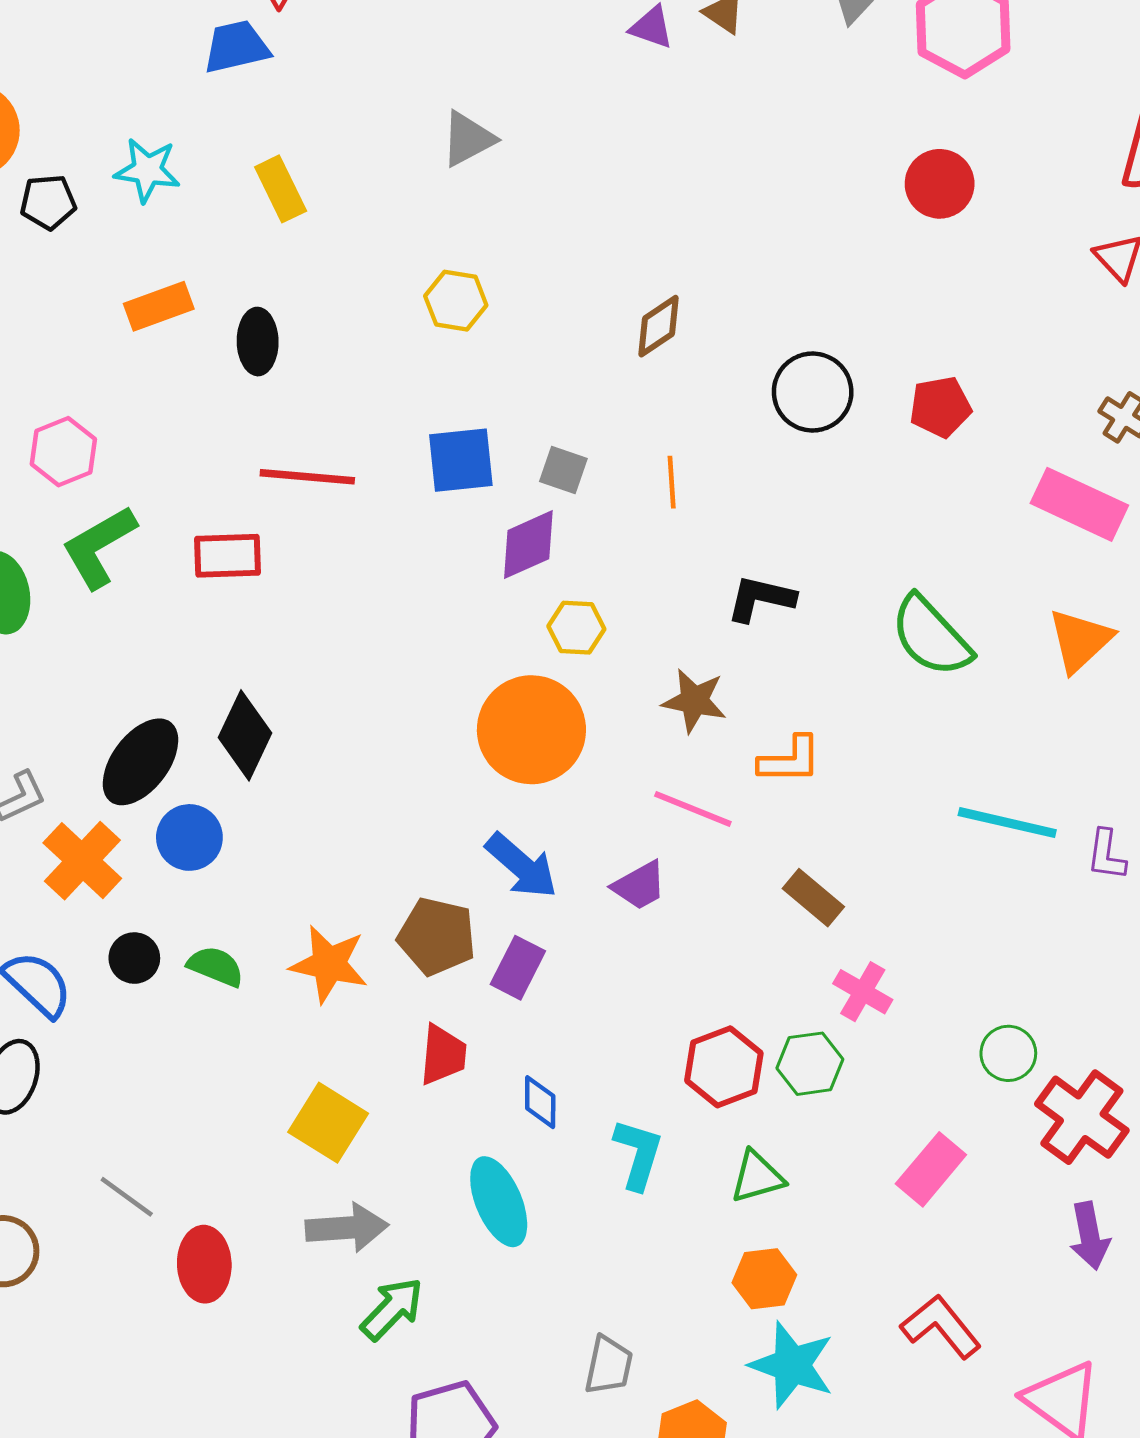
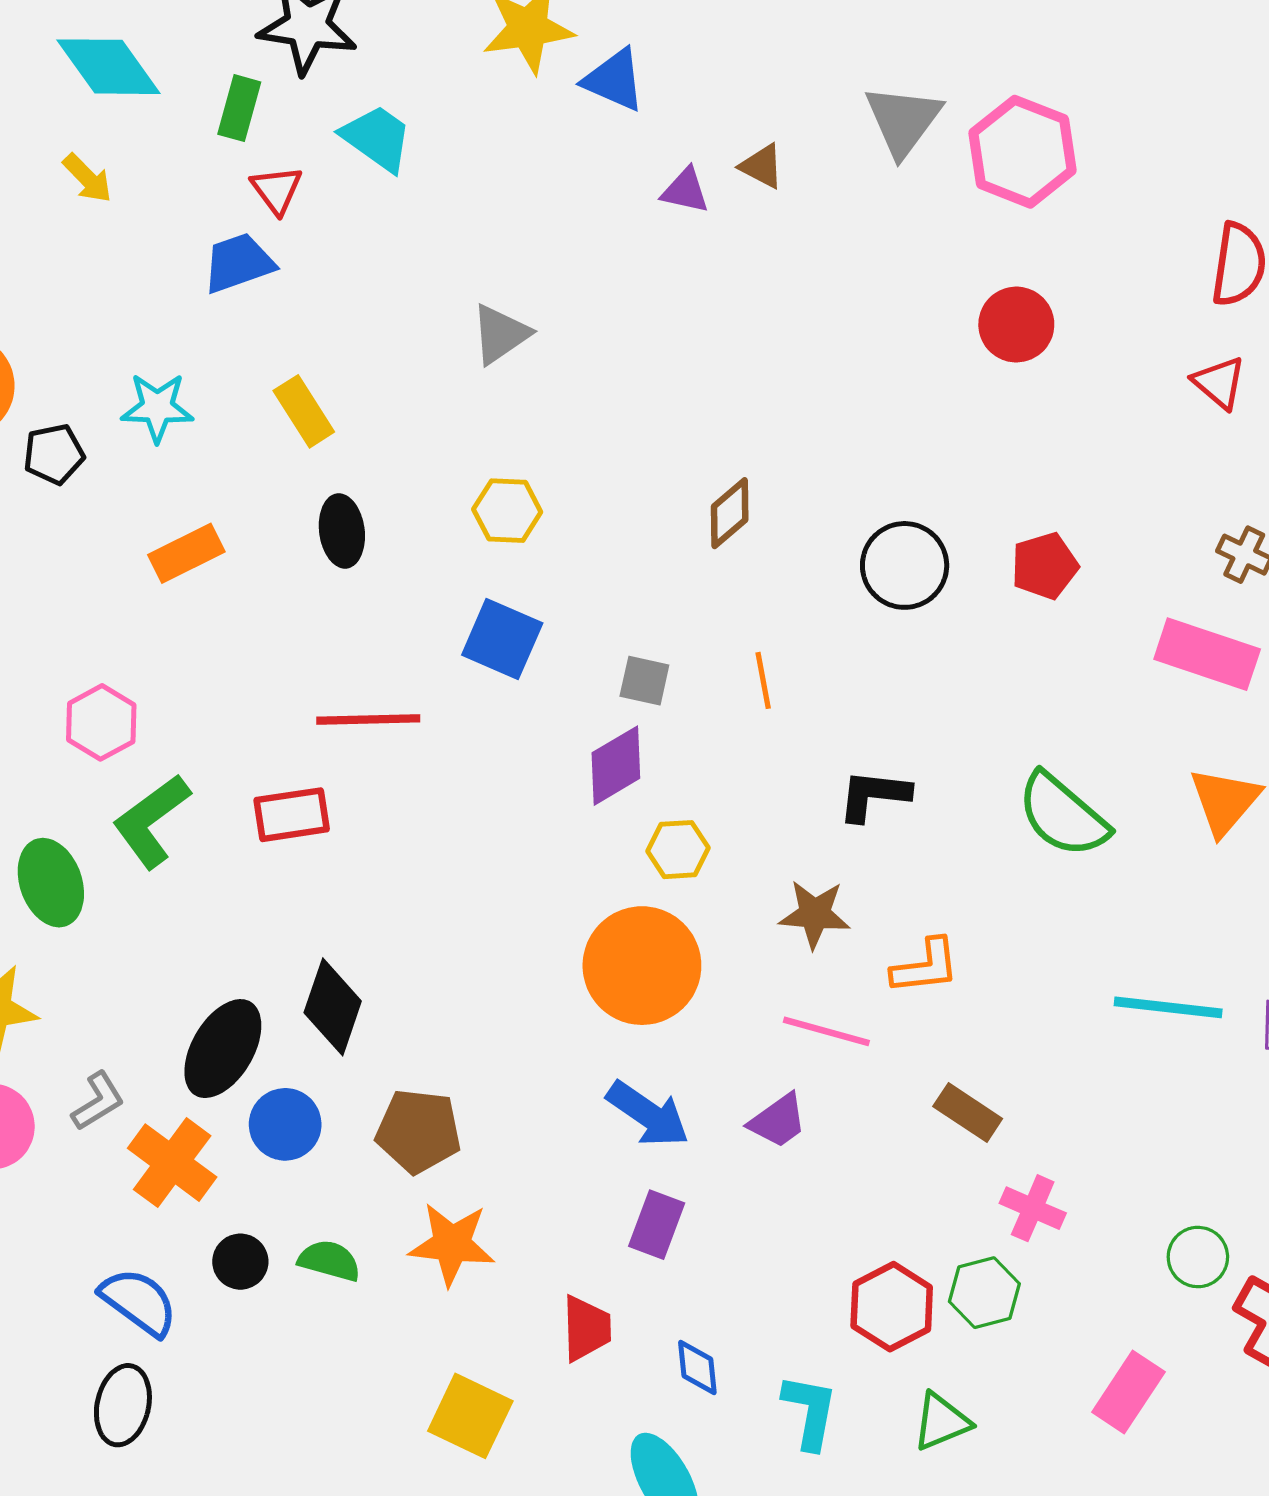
black ellipse: (258, 342) -> (342, 531), moved
blue square: (461, 460) -> (502, 639), moved, turned 36
brown pentagon: (437, 936) -> (418, 1131), moved

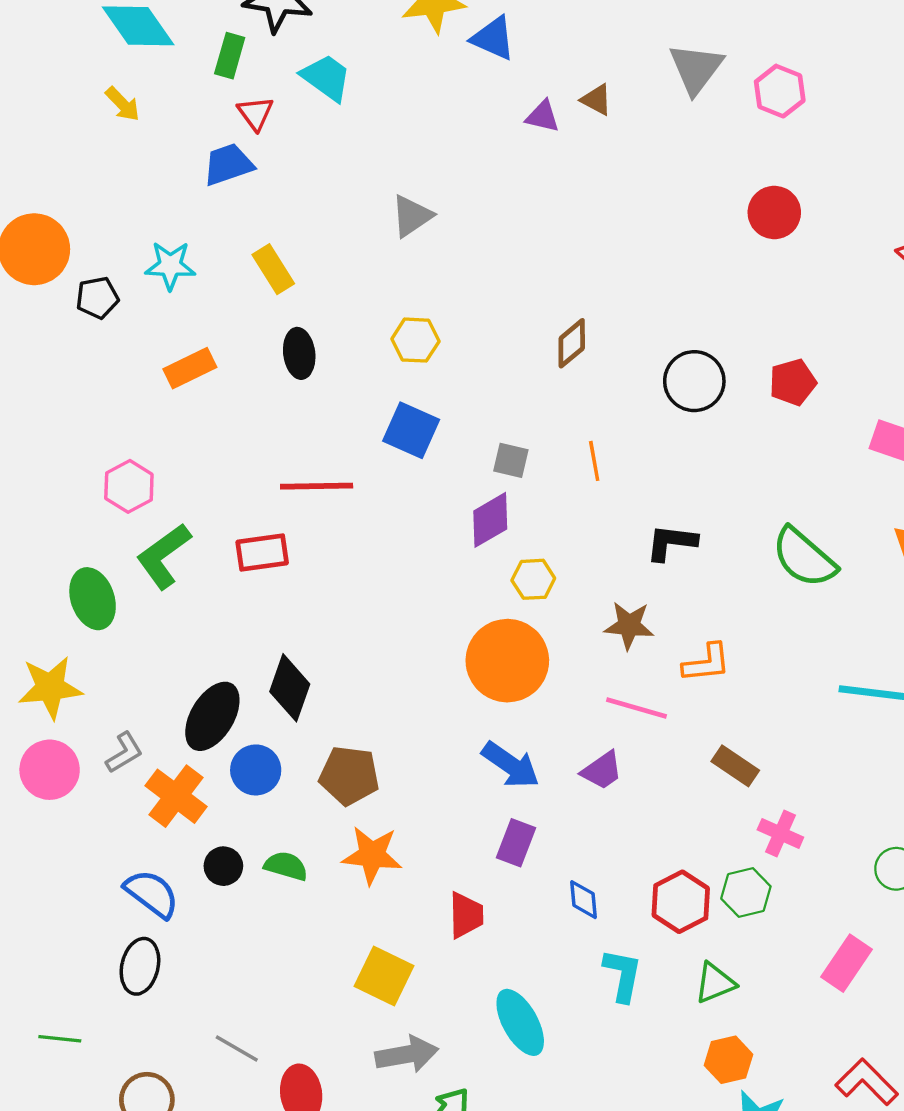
pink hexagon: (1023, 152) -> (780, 91), size x0.7
blue diamond: (697, 1367) -> (584, 900), moved

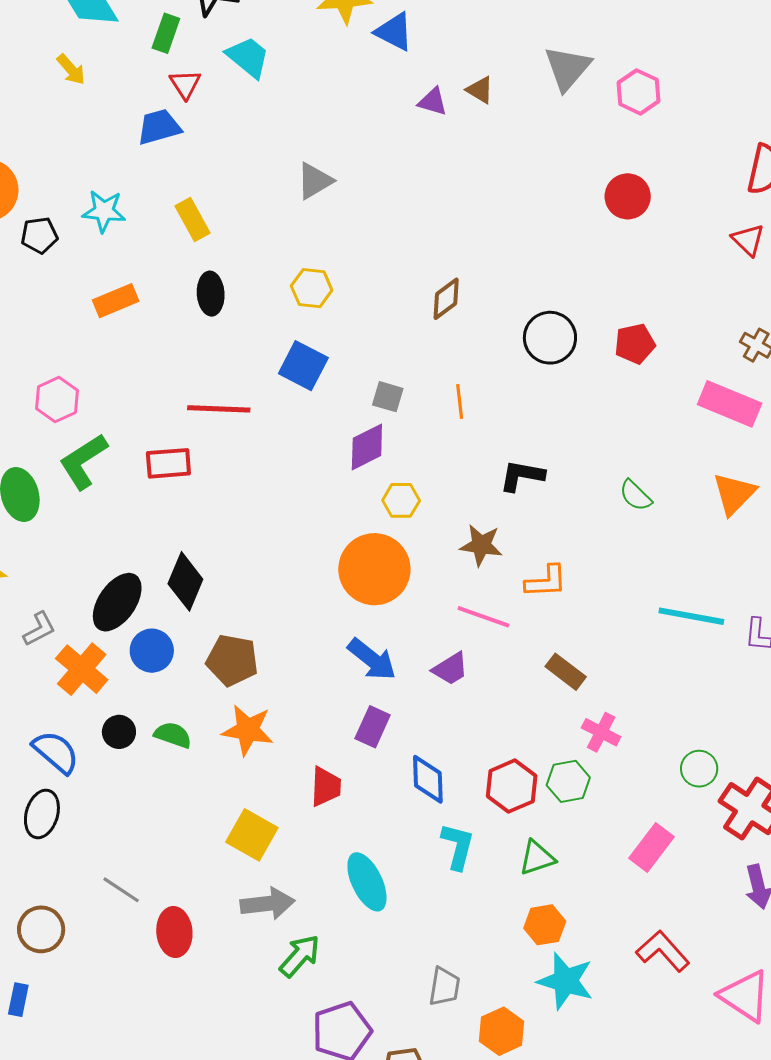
green semicircle: (804, 557) -> (636, 495), size x0.6
blue diamond: (584, 900) -> (428, 779), size x1.4

